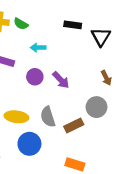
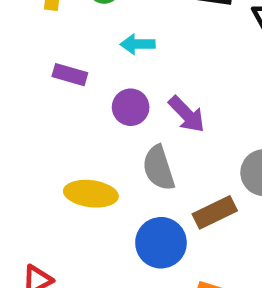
gray semicircle: (48, 117) -> (159, 168), moved
blue circle: (29, 144) -> (161, 243), moved

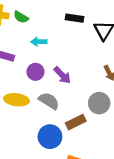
gray semicircle: (159, 168) -> (49, 101), turned 140
yellow ellipse: (91, 194) -> (16, 100), moved

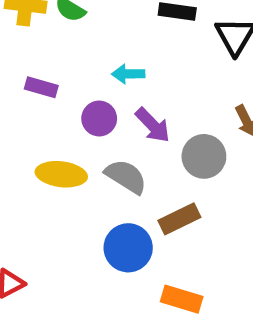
cyan arrow: (39, 42) -> (128, 74), moved
gray circle: (99, 103) -> (204, 156), moved

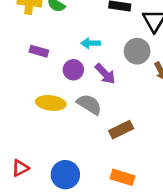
gray circle: (204, 156) -> (137, 51), moved
blue circle: (128, 248) -> (65, 175), moved

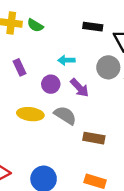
purple rectangle: (39, 51) -> (20, 67), turned 49
brown rectangle: (121, 130) -> (94, 138), turned 36

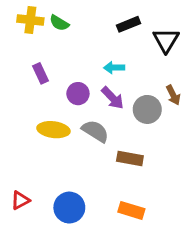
black rectangle: (93, 27) -> (128, 24), turned -30
cyan arrow: (66, 60) -> (114, 68), moved
gray circle: (108, 67) -> (147, 109), moved

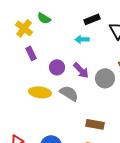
yellow cross: (30, 20) -> (24, 28), moved, turned 30
cyan arrow: (114, 68) -> (82, 39), moved
brown rectangle: (130, 158) -> (95, 124), moved

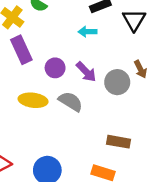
purple rectangle: (31, 53) -> (21, 50), size x1.5
brown rectangle: (95, 124) -> (119, 142), moved

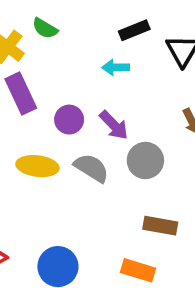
gray circle: (117, 82) -> (145, 160), moved

